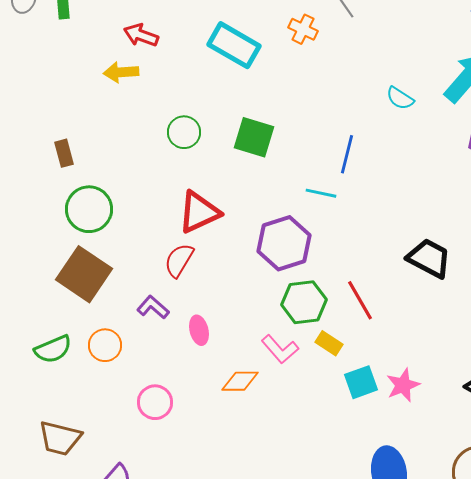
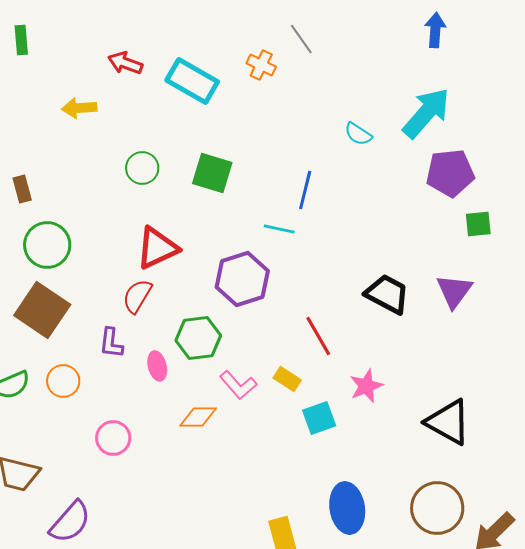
red arrow: (141, 35) -> (125, 63), moved
green hexagon: (304, 302) -> (198, 338), moved
purple L-shape: (153, 307) -> (111, 343), turned -124
pink star: (403, 385) -> (366, 386), moved

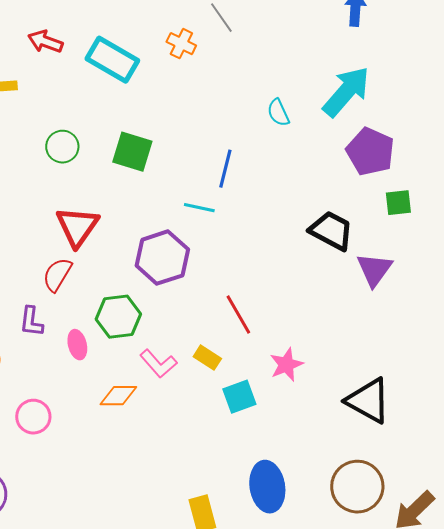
cyan semicircle: (358, 134) -> (278, 113), turned 32
purple pentagon: (450, 173) -> (370, 152), turned 30
red triangle: (157, 248) -> (77, 227), turned -30
black trapezoid: (387, 294) -> (331, 231), moved

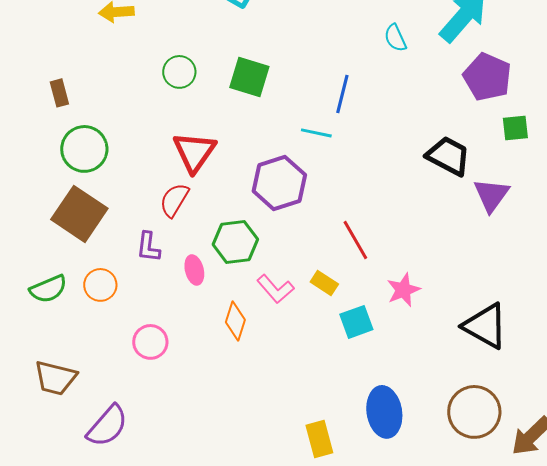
orange diamond: (118, 396) -> (235, 321), turned -72

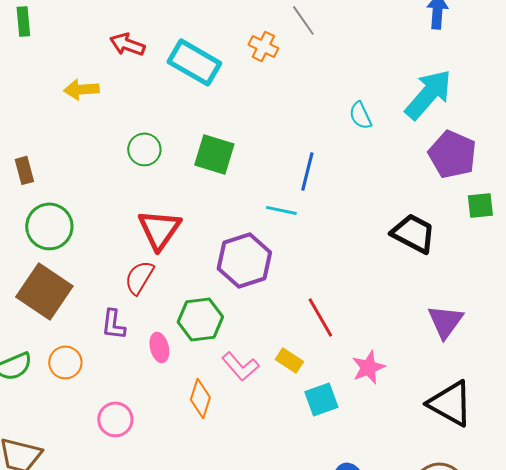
purple triangle: (491, 195) -> (445, 321), moved

